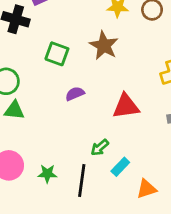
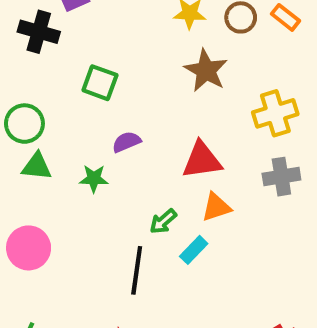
brown star: (104, 46) -> (206, 70), moved
green star: (47, 174) -> (94, 179), moved
orange triangle: (147, 189) -> (216, 207), moved

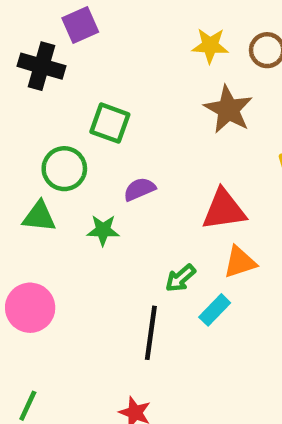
green circle: (24, 124) -> (64, 169), moved

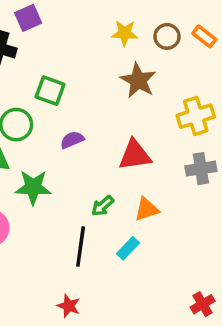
green star: (103, 230) -> (33, 187), moved, size x1.5
orange triangle: (240, 262) -> (147, 209), moved
cyan rectangle: (215, 310) -> (128, 248), moved

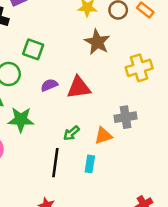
red triangle: (135, 155) -> (79, 88), moved
gray cross: (201, 169) -> (126, 117), moved
cyan rectangle: (128, 248) -> (90, 164), turned -35

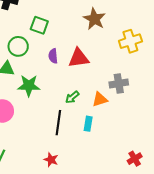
purple semicircle: (49, 85) -> (53, 56), turned -72

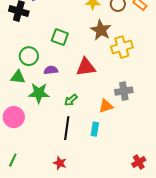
green square: (39, 25) -> (60, 37), moved
yellow cross: (130, 41) -> (122, 47), moved
purple semicircle: (53, 56) -> (51, 70), moved, turned 88
green arrow: (72, 97) -> (71, 100), moved

